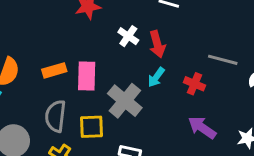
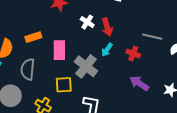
orange rectangle: (54, 70) -> (33, 37), moved
gray semicircle: (56, 116) -> (28, 69), moved

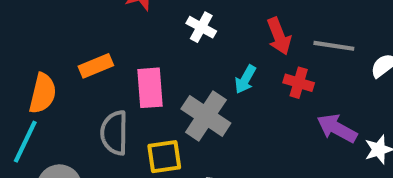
red arrow: (107, 27) -> (279, 36), moved
gray semicircle: (28, 69) -> (114, 133), moved
purple arrow: (139, 83) -> (337, 128), moved

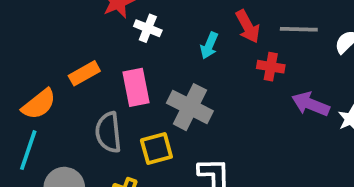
white cross: (201, 27) -> (148, 28), moved
cyan arrow: (245, 79) -> (209, 46), moved
orange semicircle: (43, 93) -> (39, 104), turned 45

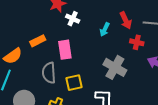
gray cross: (190, 107) -> (115, 67), moved

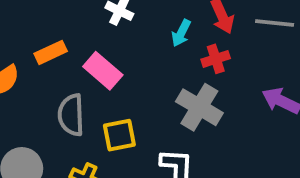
red cross: (137, 42) -> (216, 59), moved, turned -32
pink rectangle: (65, 50) -> (103, 71), turned -42

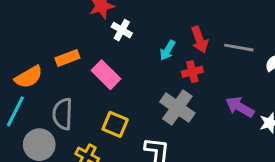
gray semicircle: (71, 115) -> (63, 114), moved
yellow square: (119, 135) -> (115, 124), turned 30

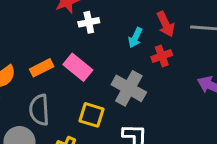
white cross: (122, 30) -> (89, 22), turned -36
orange rectangle: (67, 58) -> (42, 68), moved
gray cross: (177, 108) -> (129, 88), moved

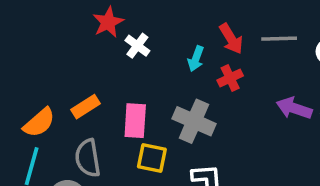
white cross: (89, 22) -> (137, 46), turned -36
pink rectangle: (78, 67) -> (135, 121), moved, turned 60

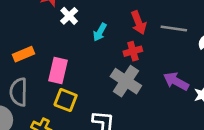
cyan arrow: (196, 59) -> (100, 32), moved
gray cross: (194, 121) -> (126, 81), moved

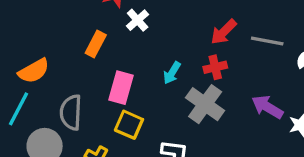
red arrow: (139, 23) -> (224, 32), turned 65
cyan arrow: (100, 32) -> (172, 73), moved
orange rectangle: (23, 54) -> (96, 44), moved, turned -42

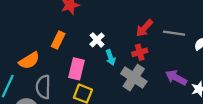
white cross: (138, 20) -> (97, 40), moved
orange semicircle: (34, 71) -> (29, 61), moved
cyan arrow: (172, 73) -> (110, 57), turned -48

